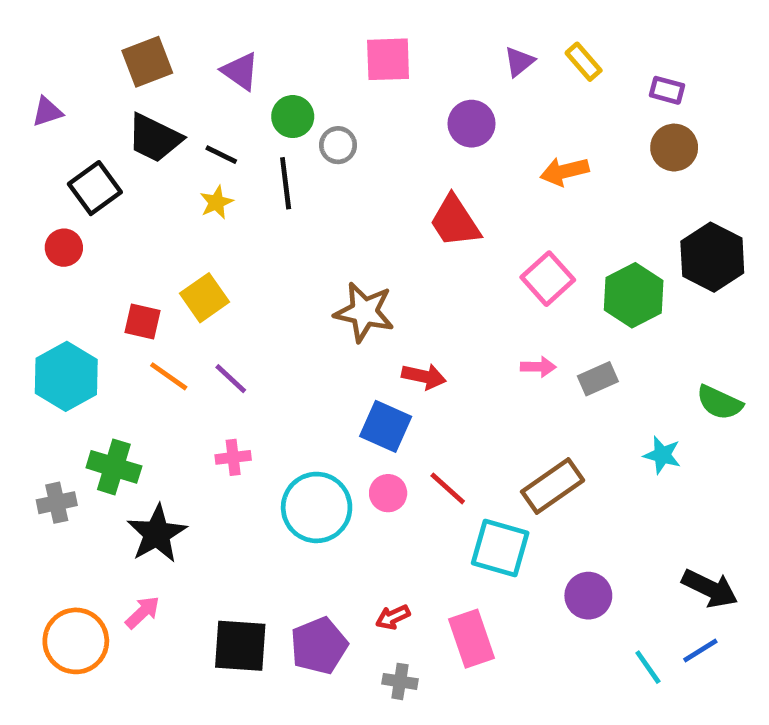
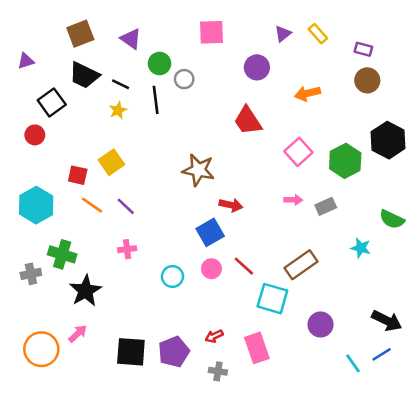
blue square: (386, 426) -> (210, 232), turned 36
cyan circle: (317, 507) -> (172, 276), size x0.6

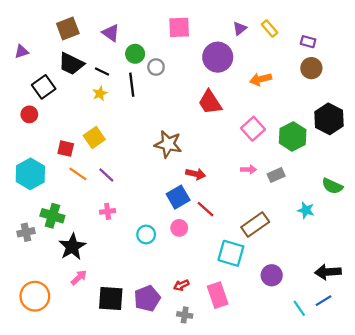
purple circle: (257, 67) -> (218, 57), size x1.4
red line: (244, 266) -> (206, 209), moved
black arrow: (387, 321) -> (328, 272), turned 150
pink arrow: (78, 334) -> (79, 277), moved

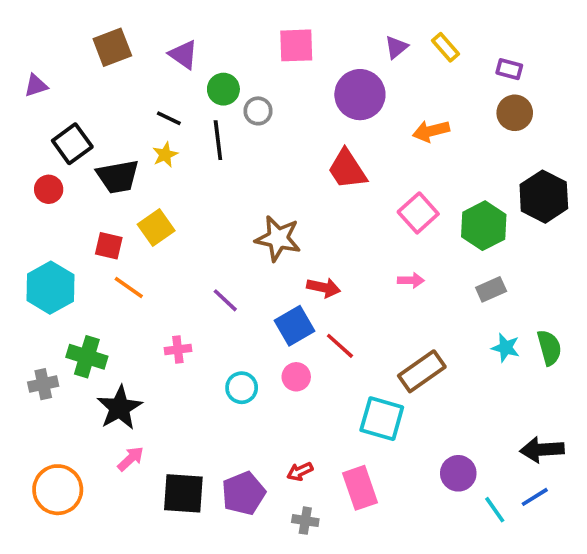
black trapezoid: (71, 64) -> (118, 177), moved, turned -36
purple line: (106, 175) -> (225, 300), moved
gray rectangle: (276, 175) -> (491, 289), moved
green semicircle: (332, 186) -> (549, 348), moved, turned -130
purple circle: (272, 275) -> (458, 473), moved

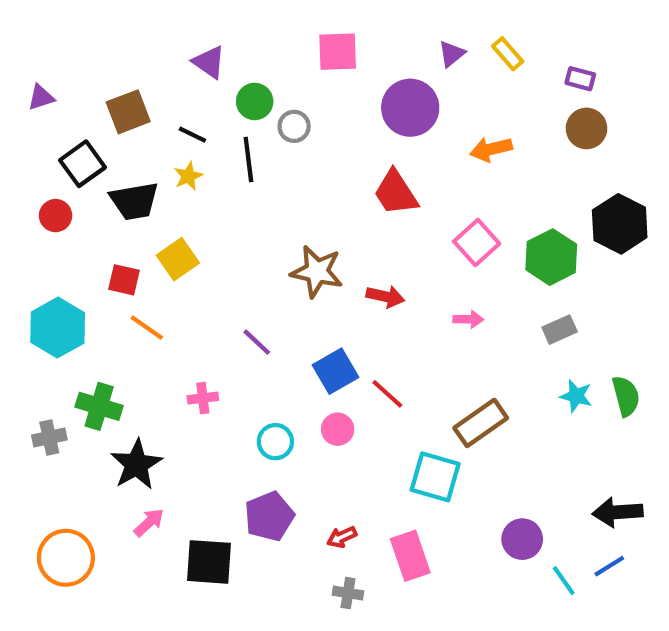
brown square: (112, 47) -> (128, 112), moved
red arrow: (324, 288) -> (385, 296), moved
purple pentagon: (243, 493) -> (269, 516), moved

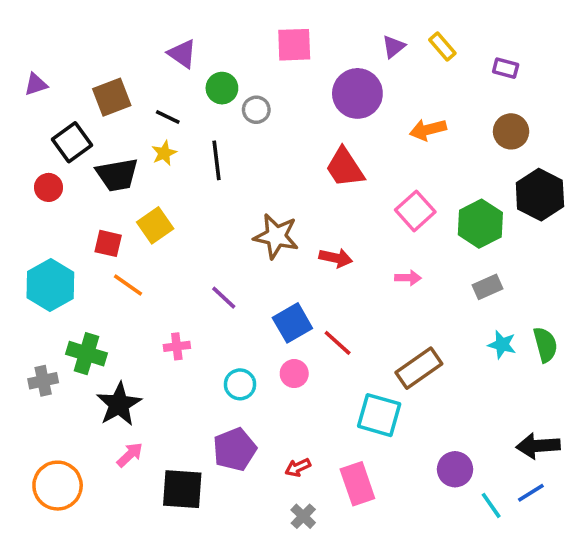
brown circle: (587, 128) -> (511, 131), moved
black line: (248, 160) -> (217, 160), moved
gray cross: (348, 593) -> (303, 516), turned 35

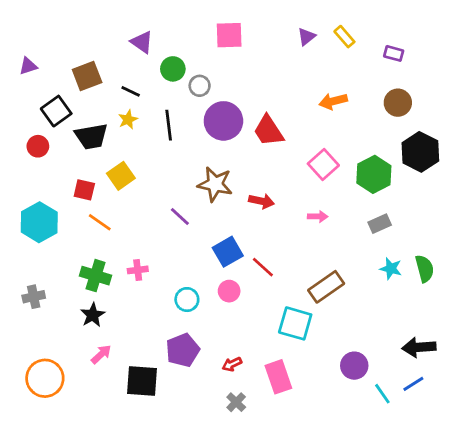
purple circle: (357, 93) -> (223, 121), moved
purple line: (224, 298) -> (180, 217), moved
green cross: (86, 354) -> (96, 276), moved
black star: (119, 404) -> (93, 315), size x0.7

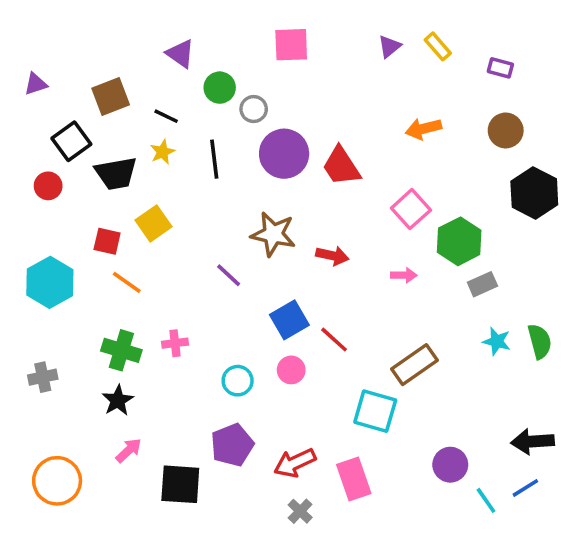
green hexagon: (374, 174) -> (459, 241), moved
red arrow: (232, 364) -> (295, 463), size x1.6

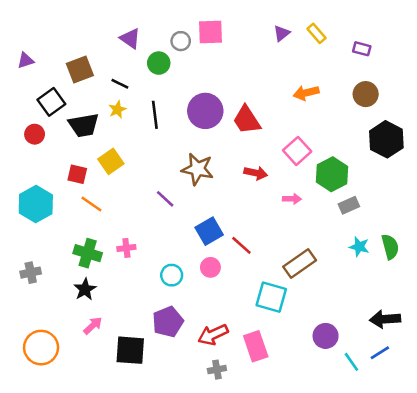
gray circle: (254, 109) -> (181, 41), moved
red arrow: (332, 256) -> (256, 173), moved
gray cross: (300, 511) -> (217, 370), turned 36

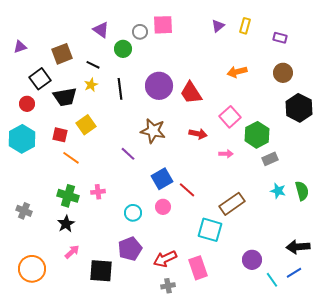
yellow rectangle: (316, 33) -> (245, 26), turned 56
cyan hexagon: (36, 204) -> (22, 139), moved
gray cross: (31, 273) -> (24, 211), turned 35

